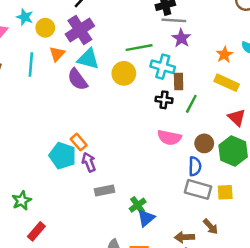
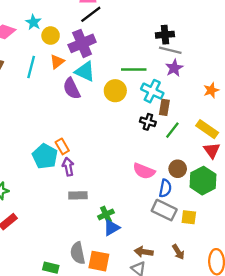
yellow rectangle: (227, 83) -> (207, 129), moved
pink semicircle: (169, 138) -> (144, 171), moved
brown arrow: (211, 227) -> (178, 252), moved

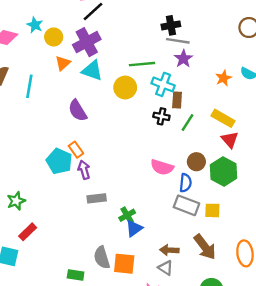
cyan line: (31, 67) -> (29, 86), moved
purple semicircle: (72, 89) -> (78, 111), moved
brown arrow: (178, 252) -> (205, 247), size x1.6

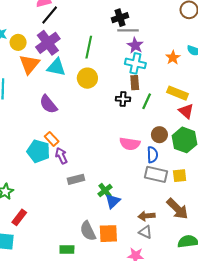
orange triangle: (63, 63) -> (29, 64), size x1.5
green line: (142, 64) -> (89, 47), moved, turned -65
cyan cross: (163, 84) -> (135, 63), moved

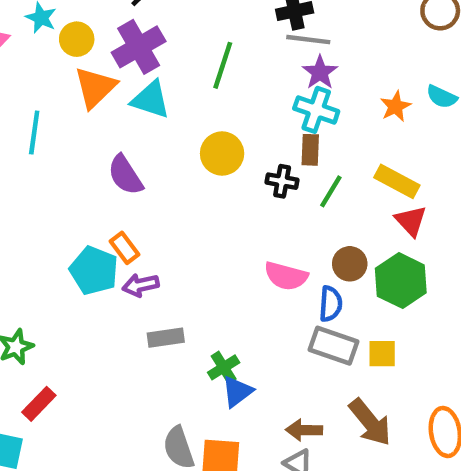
yellow circle: (87, 78) -> (222, 154), moved
purple arrow: (61, 156) -> (141, 285), turned -84

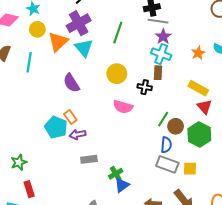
yellow circle: (77, 39) -> (37, 29), moved
cyan triangle: (151, 100) -> (84, 48), turned 30
green line: (331, 191) -> (163, 119), moved
pink semicircle: (286, 276) -> (123, 107), moved
red rectangle: (39, 404) -> (29, 189), turned -63

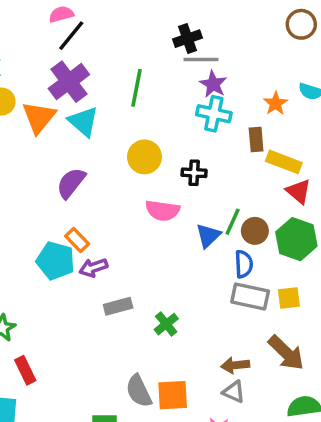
brown rectangle: (158, 73) -> (256, 139), moved
purple semicircle: (71, 83) -> (71, 183), turned 78
blue triangle: (122, 185) -> (208, 236), moved

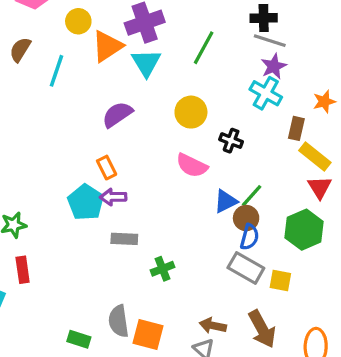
brown circle: (255, 231) -> (246, 218), moved
cyan pentagon: (56, 261) -> (86, 202), moved

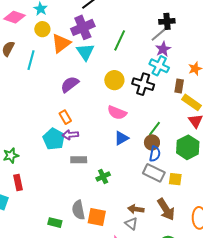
black cross: (264, 18) -> (167, 21), moved
gray line: (270, 41) -> (160, 34), turned -54
black cross: (231, 141) -> (143, 84), moved, size x1.5
blue triangle: (226, 201) -> (121, 138), moved

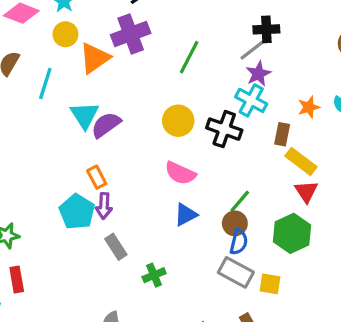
cyan triangle: (85, 52) -> (85, 115), moved
purple arrow: (70, 135) -> (104, 206), turned -84
gray rectangle: (79, 160) -> (116, 247), turned 56

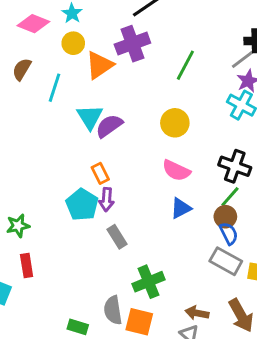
black cross: (224, 129) -> (235, 166), moved
blue semicircle: (239, 242) -> (229, 233), turned -40
green cross: (154, 275) -> (149, 282), moved, size x1.5

